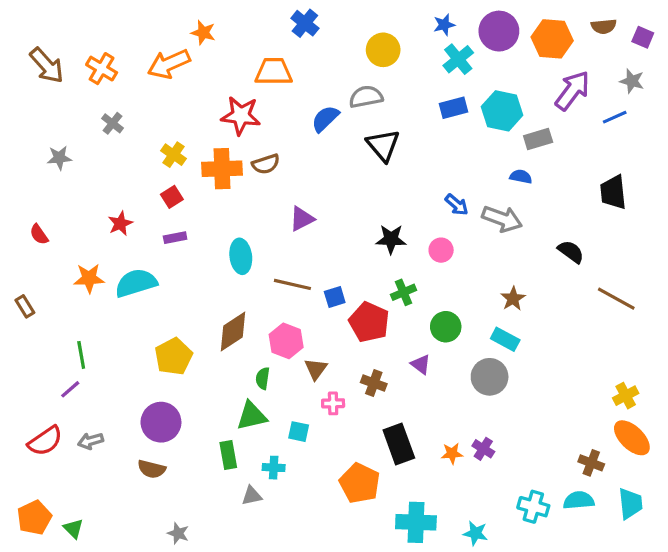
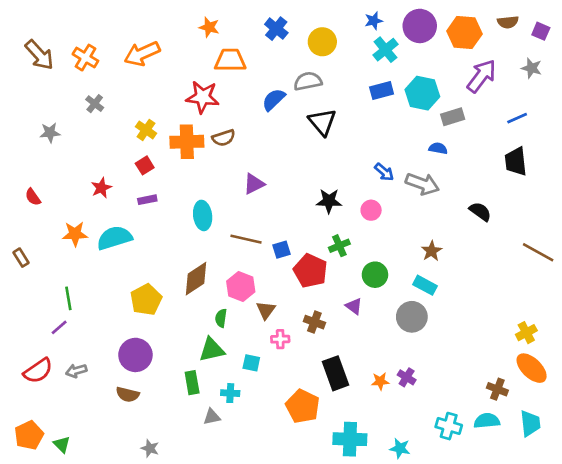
blue cross: (305, 23) -> (276, 29), moved
orange star: (203, 33) -> (209, 27), moved
blue line: (615, 117) -> (517, 118), moved
brown line: (616, 299) -> (538, 252), moved

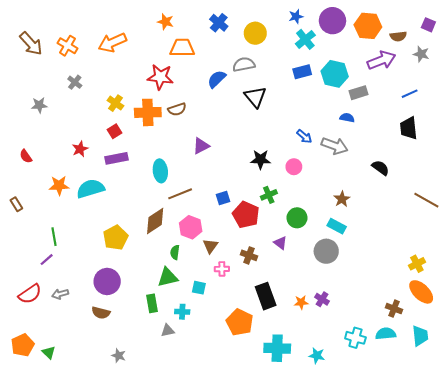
brown semicircle: (508, 22) -> (398, 36), moved
purple arrow: (482, 76) -> (382, 60), turned 32
purple rectangle: (147, 200) -> (117, 158), size x1.5
brown line: (246, 239) -> (180, 194), moved, turned -35

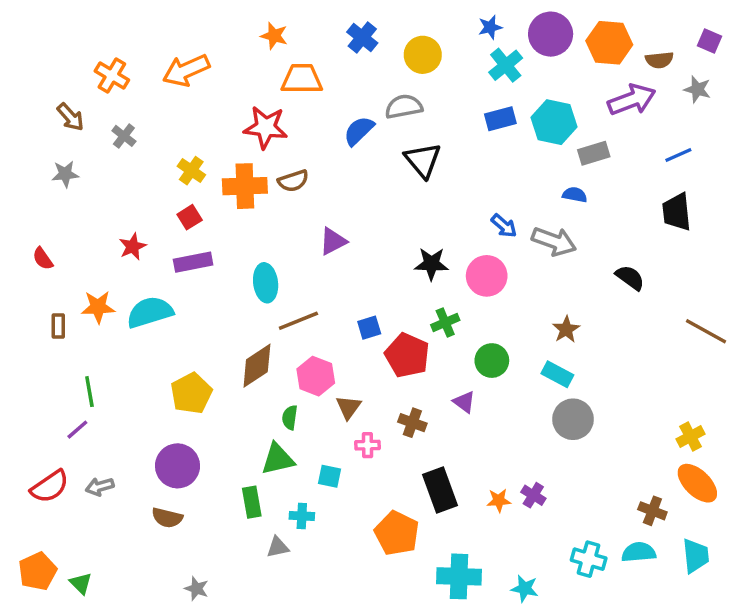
brown arrow: (31, 44) -> (70, 117), moved, size x0.7
pink circle: (294, 167) -> (487, 276), size x1.5
brown rectangle: (16, 204) -> (58, 326), moved, turned 32
gray circle: (326, 251) -> (573, 419), moved

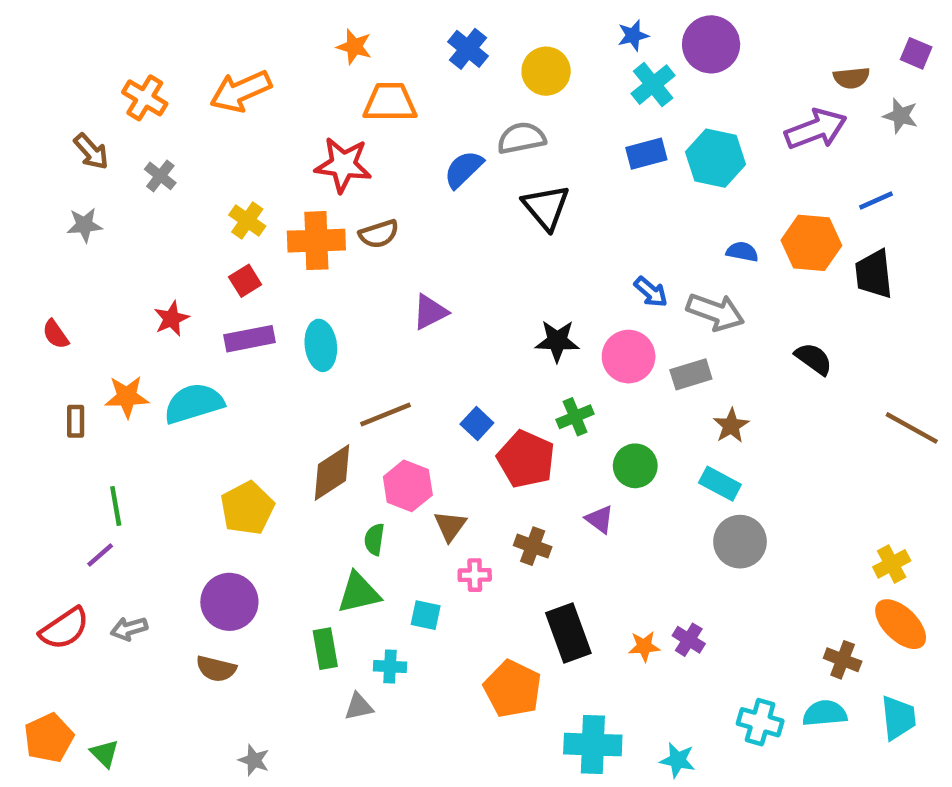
orange hexagon: (609, 43) -> (811, 243), moved
gray rectangle: (594, 153) -> (691, 374), moved
cyan ellipse: (266, 283) -> (321, 345), moved
blue square: (369, 328) -> (477, 423), turned -30

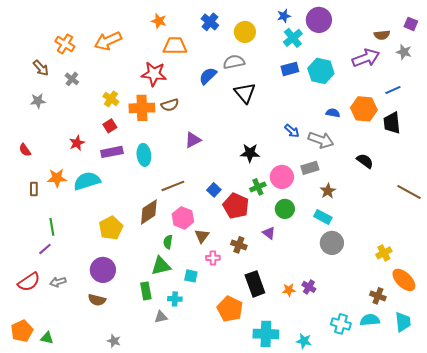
pink circle: (629, 357) -> (282, 177), moved
yellow cross: (892, 564) -> (384, 253), moved
green triangle: (105, 753) -> (47, 338), turned -32

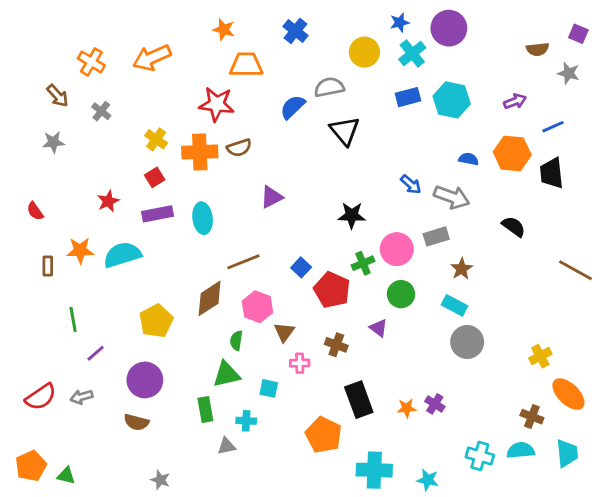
yellow circle: (245, 32) -> (364, 52), moved
purple arrow: (366, 58) -> (515, 101), moved, size x0.6
purple line: (45, 249) -> (96, 353), moved

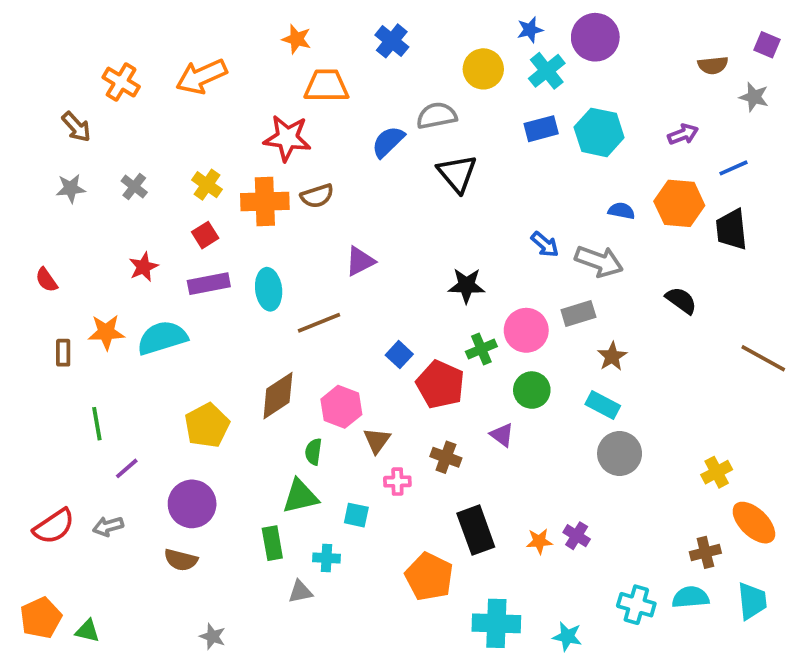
gray cross: (101, 111) -> (134, 187), moved
brown line: (243, 262) -> (319, 323), moved
brown cross: (532, 417) -> (705, 552), turned -35

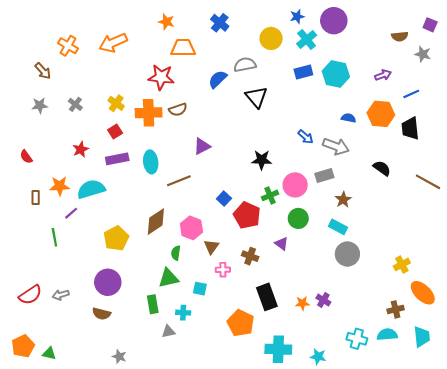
brown line: (763, 358) -> (428, 182), moved
purple line: (127, 468) -> (71, 213), moved

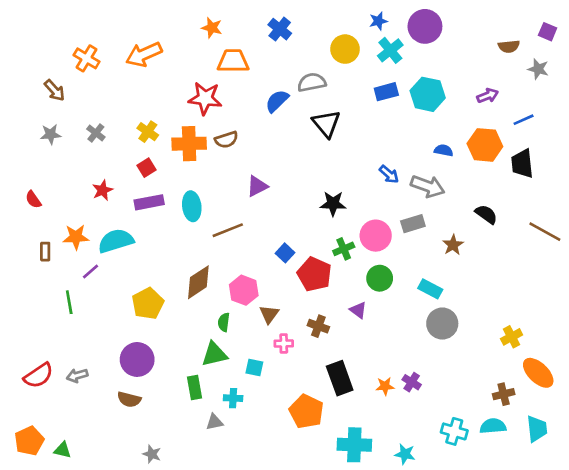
brown star: (343, 200) -> (453, 245), moved

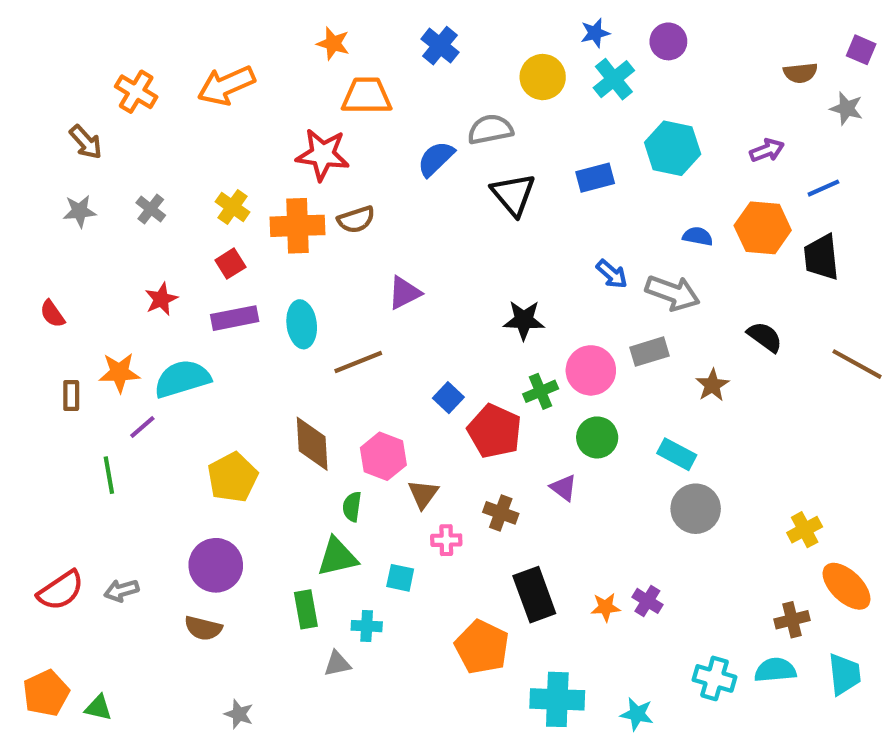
purple circle: (425, 26) -> (668, 41), size x0.7
blue rectangle: (386, 92) -> (595, 178), moved
brown diamond: (198, 282) -> (312, 444), turned -60

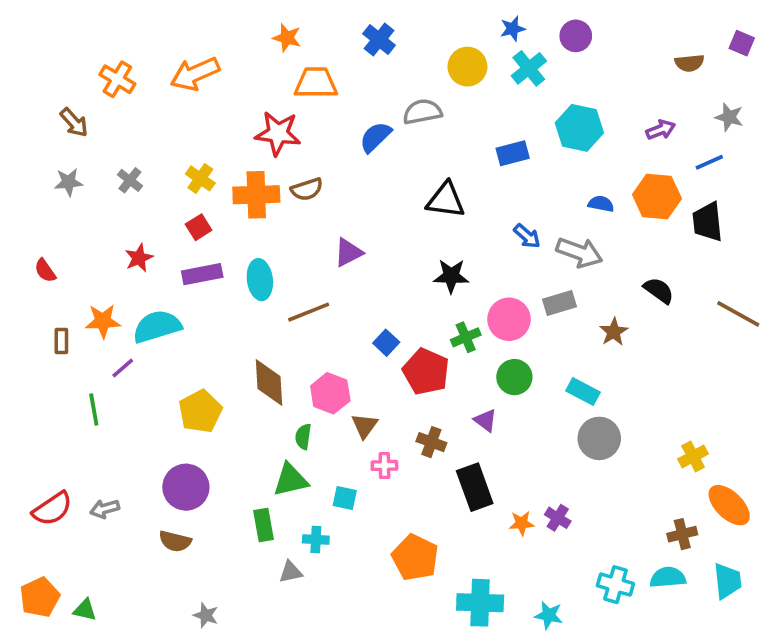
gray star: (847, 108) -> (729, 117), moved
black triangle: (513, 194) -> (446, 200), moved, turned -42
black rectangle: (534, 595) -> (475, 487), moved

